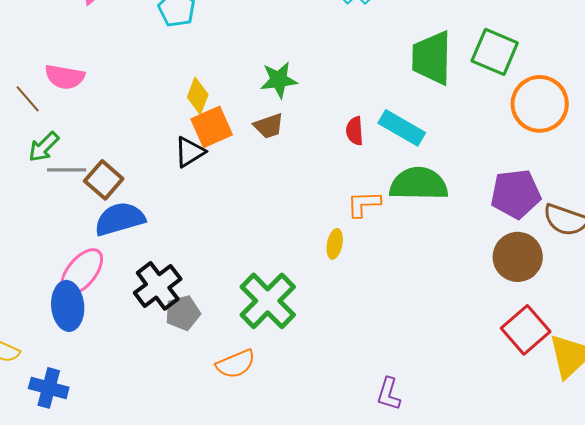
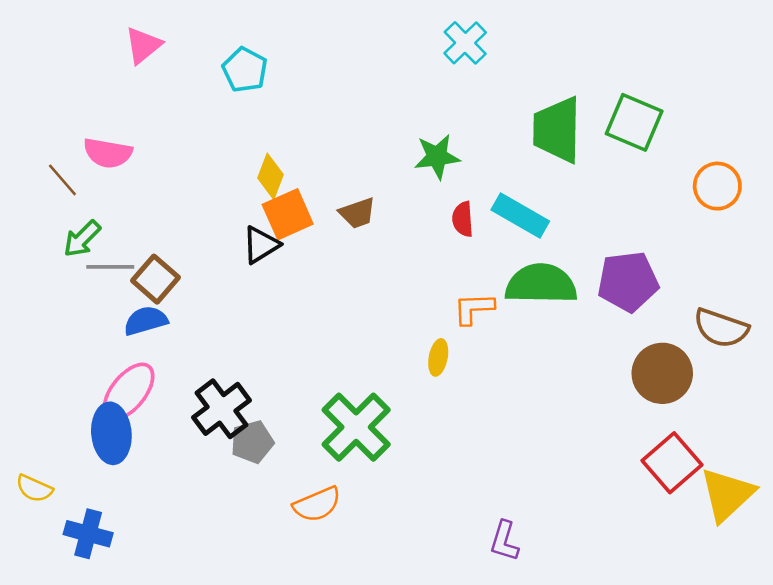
green star: (279, 80) -> (437, 157), moved
orange circle: (540, 104) -> (717, 186), moved, size x0.7
purple pentagon: (516, 194) -> (628, 282), moved
blue semicircle: (120, 219) -> (146, 321), moved, size x0.7

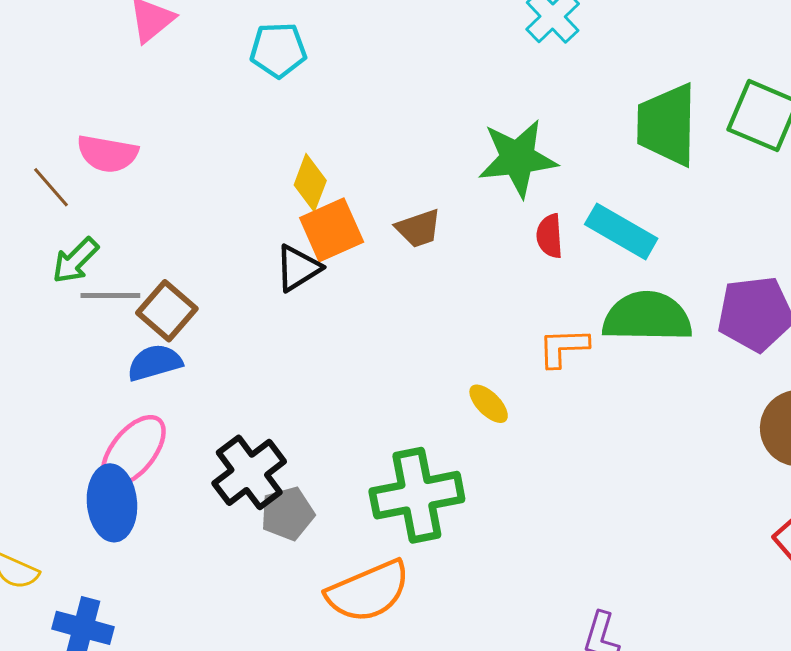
cyan pentagon: (245, 70) -> (278, 50), turned -30
green star: (437, 157) -> (518, 158), size x1.4
yellow ellipse: (438, 357) -> (489, 404), moved, turned -56
green cross: (356, 427) -> (417, 495), turned 34
orange semicircle: (317, 504) -> (368, 591), size x1.4

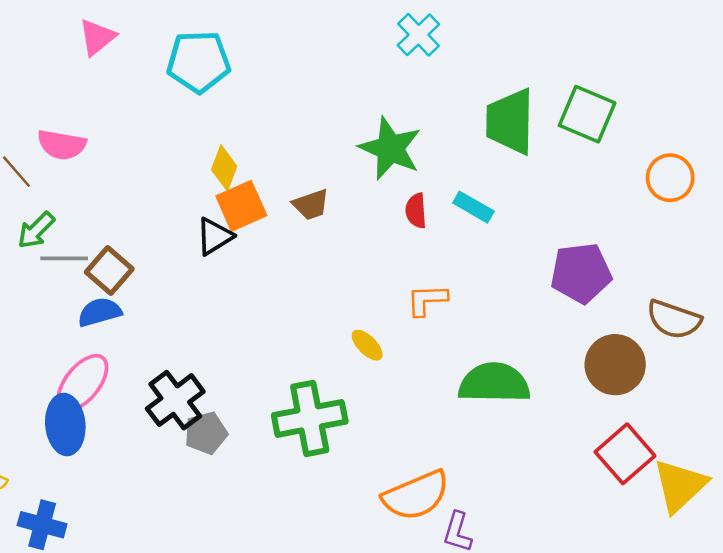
cyan pentagon: (278, 50) -> (199, 62), size x1.4
green star: (518, 158) -> (390, 148), turned 30
cyan rectangle: (621, 231) -> (473, 207), size x0.7
green semicircle: (647, 317) -> (494, 383), moved
orange semicircle: (368, 591) -> (416, 495), moved

